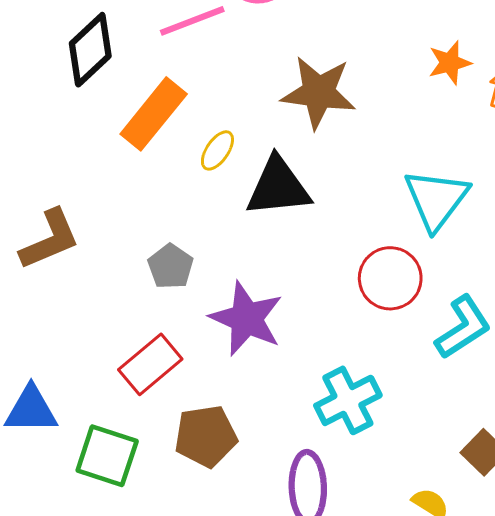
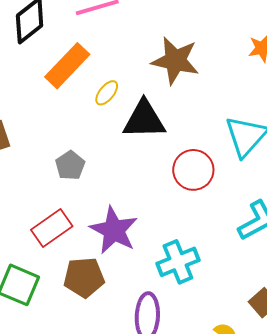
red circle: (390, 278) -> (193, 170), moved
purple star: (246, 319) -> (114, 230), moved

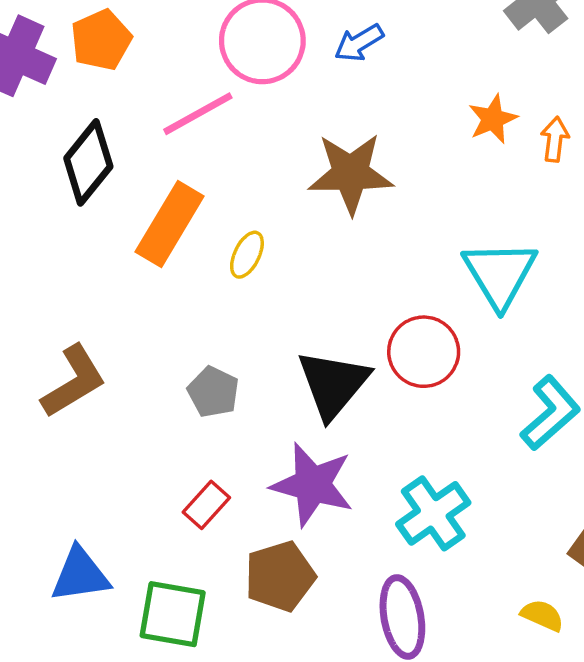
black triangle: (144, 120) -> (333, 384), moved, turned -36
red rectangle: (52, 228) -> (206, 505), size x0.7

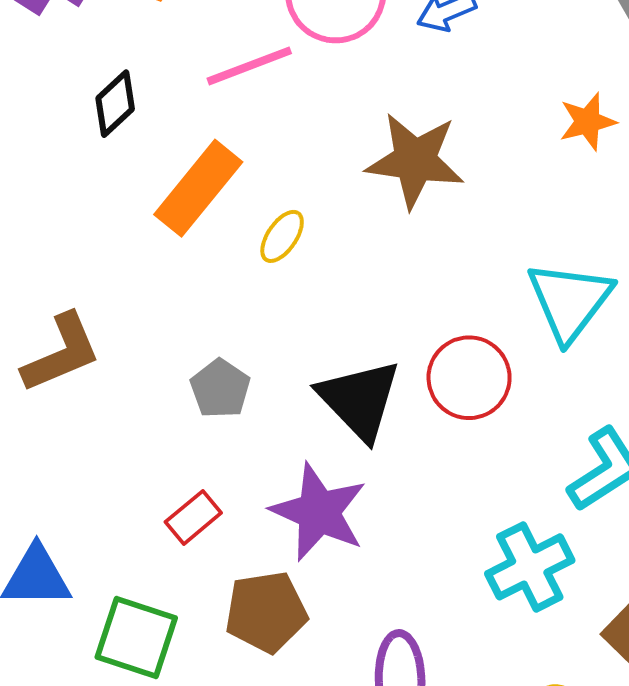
black diamond: (88, 162) -> (115, 104), size x0.7
black triangle: (333, 384) -> (359, 400), turned -32
cyan cross: (433, 513) -> (530, 567), moved

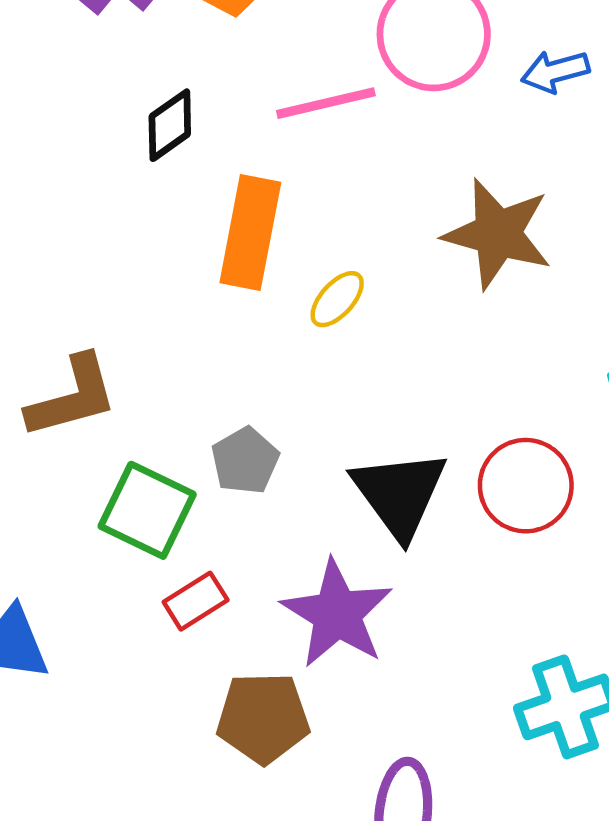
orange rectangle: (198, 188) -> (250, 232), turned -36
green square: (136, 638) -> (147, 510), moved

